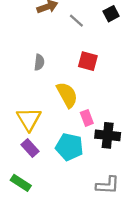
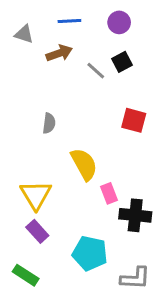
black square: (111, 14) -> (122, 62), moved
red square: (88, 61) -> (134, 120), moved
cyan pentagon: (69, 147) -> (90, 253), moved

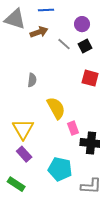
purple circle: (119, 22) -> (82, 24), moved
gray triangle: (24, 34) -> (15, 19), size x1.6
black square: (122, 62) -> (85, 46), moved

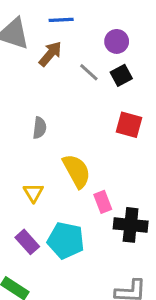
brown arrow: (39, 32) -> (50, 54), turned -30
yellow triangle: (23, 129) -> (33, 193), moved, size x0.6
cyan pentagon: (60, 169) -> (66, 240), moved

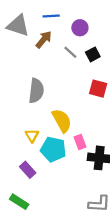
purple circle: (117, 41) -> (80, 28), moved
gray semicircle: (40, 128) -> (36, 91), size x1.6
cyan pentagon: (66, 240) -> (53, 149), moved

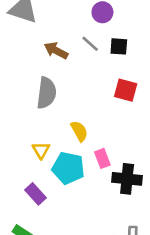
brown arrow: (44, 39) -> (56, 51), moved, turned -102
black square: (93, 54) -> (119, 46), turned 32
yellow semicircle: (62, 121) -> (79, 131), size x0.7

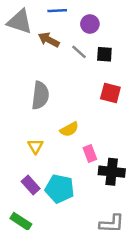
brown arrow: (56, 51) -> (49, 40), moved
yellow semicircle: (79, 131) -> (69, 129), turned 90
cyan pentagon: (68, 168) -> (60, 189), moved

